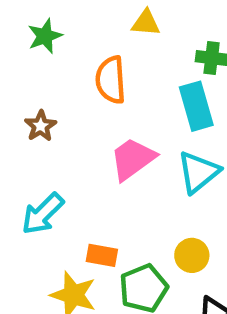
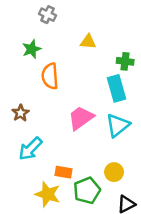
orange semicircle: (111, 80) -> (50, 76), moved
brown star: (40, 126) -> (21, 113), moved

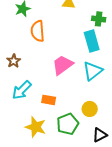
orange rectangle: (64, 172) -> (49, 100), moved

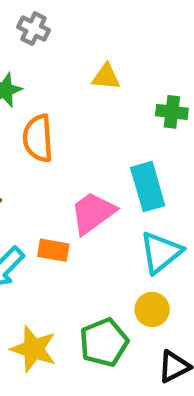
cyan rectangle: (92, 41) -> (148, 187), moved
cyan triangle: (93, 71) -> (161, 252), moved
orange rectangle: (49, 100) -> (53, 250), moved

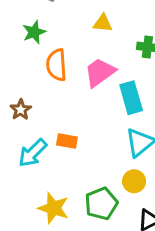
pink trapezoid: (93, 213) -> (100, 72), moved

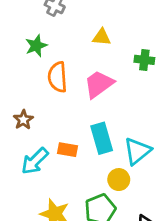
cyan rectangle: (131, 98) -> (102, 138), moved
yellow circle: (134, 181) -> (119, 180), moved

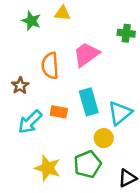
yellow triangle: (102, 37) -> (63, 13), moved
green star: (36, 46) -> (31, 21), turned -30
orange semicircle: (58, 77) -> (50, 66), moved

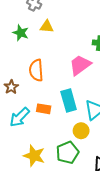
pink trapezoid: (86, 54) -> (80, 65), moved

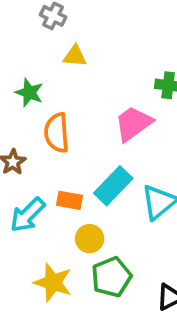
green star: (21, 33) -> (29, 93), moved
cyan rectangle: (69, 100) -> (113, 186), turned 60
yellow circle: (81, 131) -> (90, 239), moved

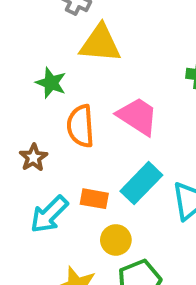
yellow triangle: (75, 56) -> (100, 44), size x1.6
pink trapezoid: (133, 124) -> (137, 116), moved, turned 69

